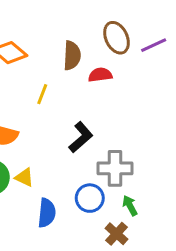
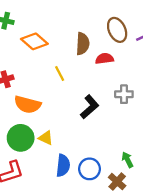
yellow line: (42, 94) -> (60, 74), turned -49
gray cross: (115, 168) -> (124, 94), moved, size x0.7
blue circle: (90, 198) -> (90, 169), moved

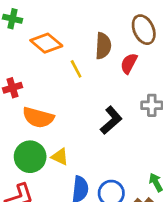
red semicircle: (104, 59) -> (129, 63), turned -54
yellow line: (60, 74) -> (76, 69), moved

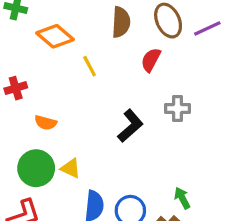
brown semicircle: (103, 46) -> (121, 22), moved
orange semicircle: (38, 117) -> (46, 123), size x0.6

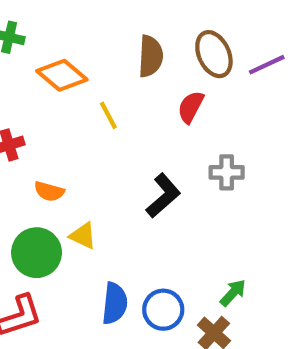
yellow triangle: (71, 168) -> (83, 236), moved
green arrow: (182, 198) -> (233, 293), turned 70

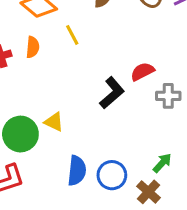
red semicircle: (191, 107) -> (142, 72), moved, turned 35
gray cross: (227, 172) -> (168, 96), moved
orange semicircle: (49, 191) -> (33, 47), moved, turned -100

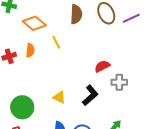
black L-shape: (112, 93) -> (90, 95), moved
yellow triangle: (54, 122) -> (59, 97), moved

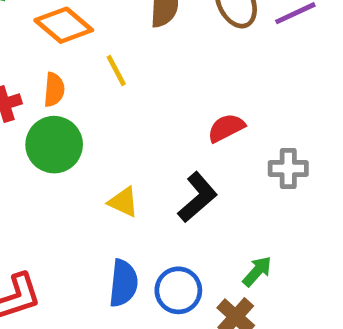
gray cross: (119, 82) -> (288, 169), moved
green circle: (22, 107) -> (54, 145), moved

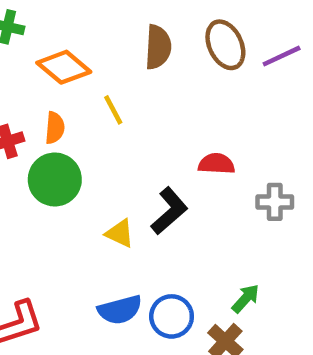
red semicircle: (226, 128) -> (216, 164), turned 30
black L-shape: (197, 197) -> (169, 211), moved
blue semicircle: (123, 283) -> (120, 310), turned 69

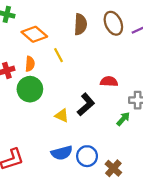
green arrow: (246, 298) -> (123, 119), moved

